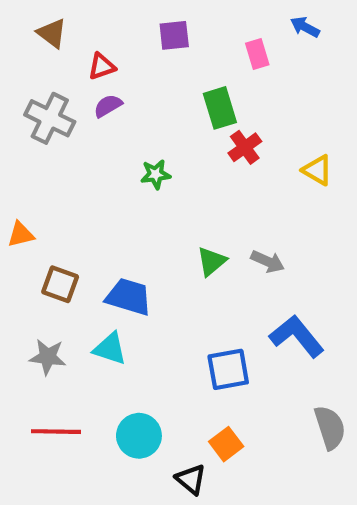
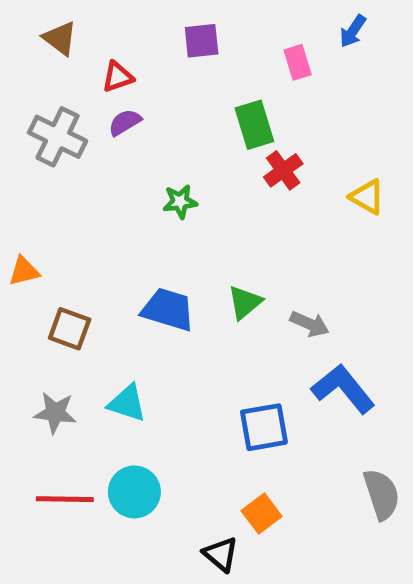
blue arrow: (305, 27) -> (353, 31), turned -84
gray arrow: (268, 261) -> (310, 324), moved
blue trapezoid: (129, 297) -> (168, 310), moved
cyan circle: (139, 436) -> (134, 492), moved

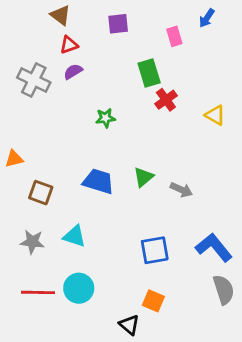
brown triangle: (60, 38) -> (60, 15), moved
blue L-shape: (343, 389) -> (214, 247), moved
orange square: (262, 514) -> (153, 301), turned -30

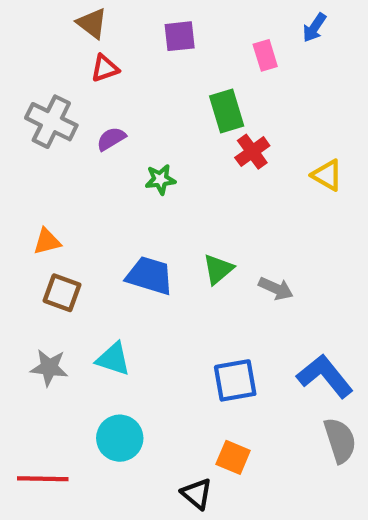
purple semicircle: (73, 72) -> (111, 139), moved
orange triangle: (14, 159) -> (47, 241), moved
red line: (38, 292) -> (43, 479), moved

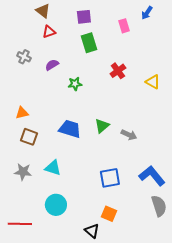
green rectangle: (227, 111) -> (89, 43), moved
gray cross: (51, 122) -> (24, 57), size x0.6

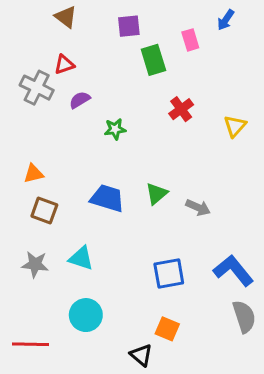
red triangle: (49, 32) -> (64, 65), moved
green rectangle: (89, 43) -> (153, 60), moved
gray cross: (24, 57) -> (37, 88), size x1.5
yellow triangle: (153, 82) -> (235, 126), turned 42

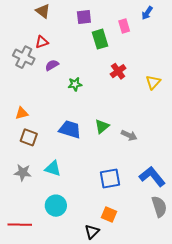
black triangle: (141, 355) -> (92, 232), turned 35

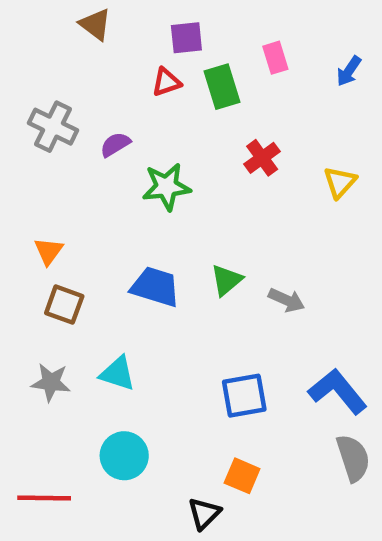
blue arrow: (147, 13) -> (349, 71), moved
red triangle: (42, 42) -> (166, 82), moved
green star: (75, 84) -> (166, 187), size x1.5
orange triangle: (22, 113) -> (49, 251), turned -40

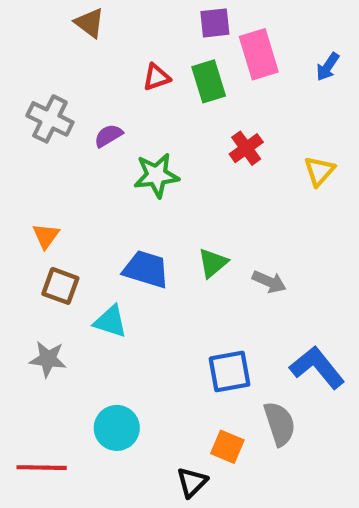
purple square: (186, 38) -> (215, 23), moved
pink rectangle: (275, 58) -> (259, 54), size x1.6
cyan triangle: (118, 373) -> (111, 321), moved
gray semicircle: (353, 458) -> (280, 424), moved

